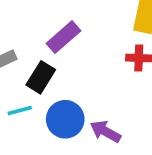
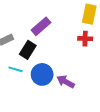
cyan line: (20, 111) -> (15, 69), turned 32

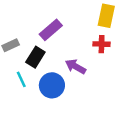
cyan line: (15, 69) -> (21, 79), turned 48
purple arrow: (66, 82) -> (76, 66), moved

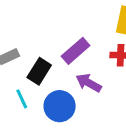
purple rectangle: (51, 30) -> (76, 51), moved

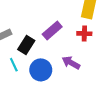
purple arrow: (89, 83) -> (71, 63), moved

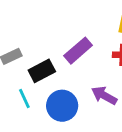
black rectangle: (26, 45) -> (42, 71), turned 30

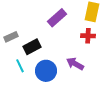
purple rectangle: (78, 51) -> (57, 18), moved

